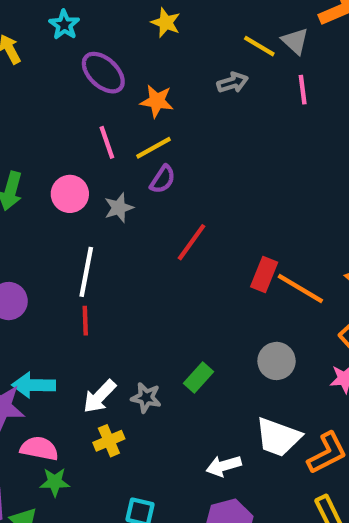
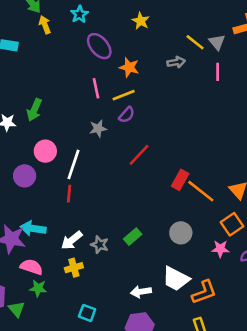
pink circle: (70, 194) -> (45, 151), moved

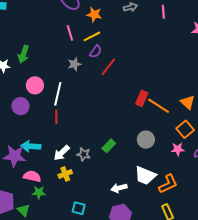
red line: (139, 155) -> (108, 67), moved

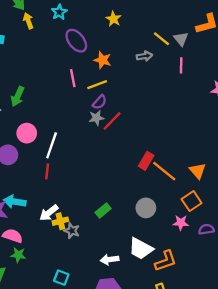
gray star: (74, 64) -> (96, 118), moved
gray star: (84, 154) -> (72, 231), moved
yellow cross: (65, 174) -> (60, 221), moved

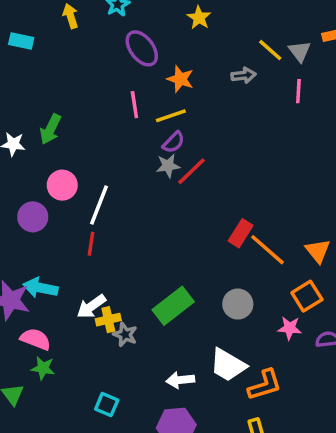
green rectangle: (103, 211) -> (173, 306), size x1.6

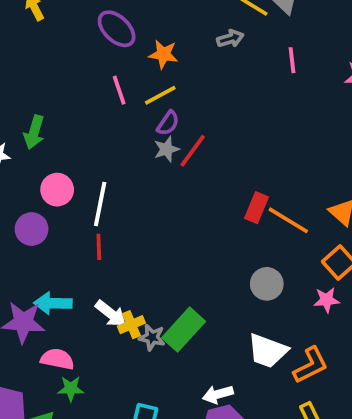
pink line: (298, 91) -> (292, 60), moved
white arrow: (91, 306) -> (111, 314), turned -96
green rectangle: (173, 306) -> (184, 330), moved
white arrow: (180, 380) -> (218, 394), moved

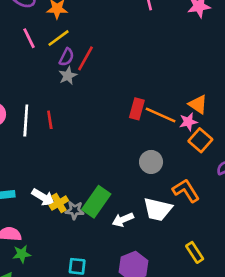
red line: (193, 151) -> (86, 58), moved
red line: (99, 247) -> (50, 120), moved
pink star: (327, 300) -> (188, 122), moved
orange L-shape: (311, 365) -> (186, 191), moved, turned -88
white arrow: (218, 394) -> (123, 220), moved

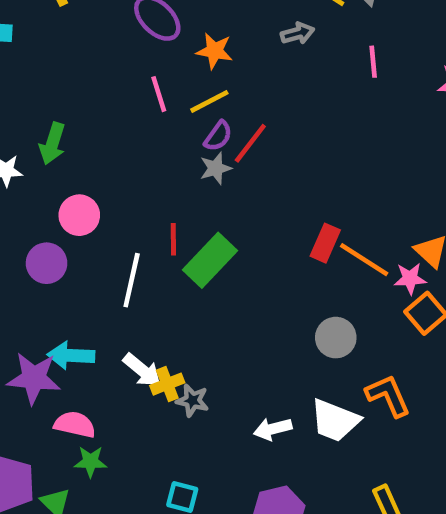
white line: (26, 121) -> (132, 280), moved
green rectangle: (96, 202) -> (210, 260), moved

